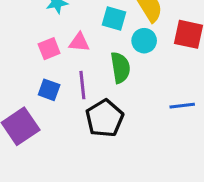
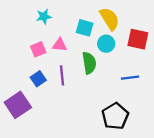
blue square: (49, 90) -> (38, 79), turned 35
blue line: (182, 106) -> (130, 78), moved
black pentagon: (105, 118) -> (115, 116), moved

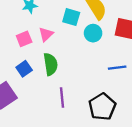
pink triangle: (60, 45) -> (46, 34), turned -49
green semicircle: (89, 63) -> (51, 64), moved
purple line: (62, 75) -> (62, 97), moved

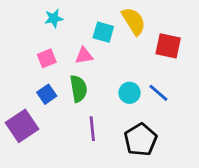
cyan circle: (93, 33) -> (130, 93), moved
pink triangle: (46, 34) -> (84, 56), moved, turned 35
blue line: (117, 68) -> (158, 93), turned 48

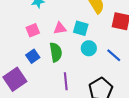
cyan square: (103, 32) -> (81, 28), moved
cyan circle: (130, 93) -> (89, 48), moved

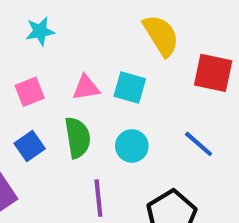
cyan circle: (89, 48) -> (132, 146), moved

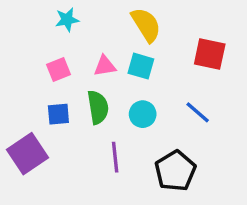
yellow semicircle: (161, 35) -> (146, 25), moved
blue square: (30, 146) -> (58, 114), turned 30

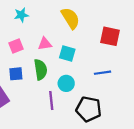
cyan square: (141, 66) -> (67, 53), moved
blue line: (198, 112) -> (103, 73), turned -49
cyan circle: (143, 114) -> (66, 83), moved
black pentagon: (175, 171) -> (89, 109), turned -30

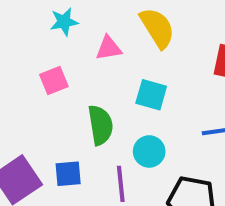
pink triangle: (45, 44) -> (109, 48), moved
blue square: (16, 74) -> (68, 174), moved

